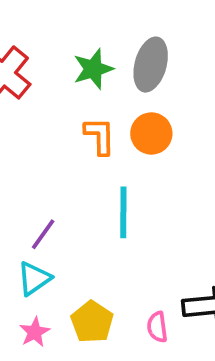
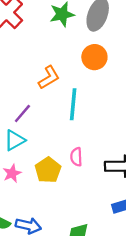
orange L-shape: (100, 136) -> (49, 77), moved, turned 55
pink semicircle: (157, 327) -> (76, 157), moved

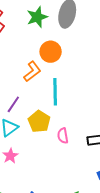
orange circle: (94, 57) -> (51, 52), moved
yellow pentagon: (48, 170) -> (39, 122), moved

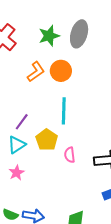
orange L-shape: (32, 72) -> (36, 72), moved

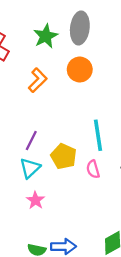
orange circle: (61, 71) -> (80, 70), moved
cyan line: (64, 111) -> (98, 135), moved

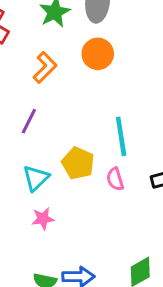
purple line: (31, 141) -> (29, 121), moved
pink star: (35, 200) -> (43, 219), turned 30

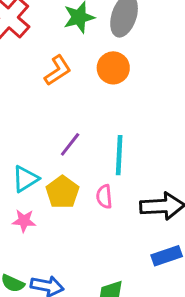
purple line: (29, 121) -> (70, 144), moved
yellow pentagon: (78, 163) -> (62, 192), moved

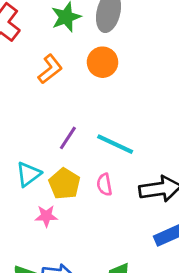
cyan line: (119, 155) -> (115, 144), turned -63
pink star: (24, 221) -> (46, 216), moved

